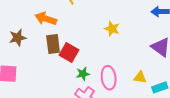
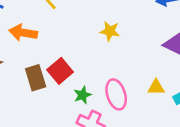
brown rectangle: (53, 44) -> (36, 78), moved
red square: (69, 52) -> (60, 71), turned 30

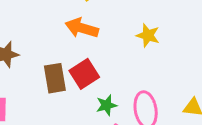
orange arrow: (23, 33) -> (82, 28), moved

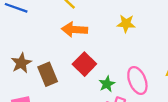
brown rectangle: (55, 78) -> (48, 74), moved

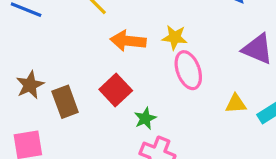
orange arrow: (74, 30) -> (128, 41), moved
pink ellipse: (137, 80) -> (188, 70), moved

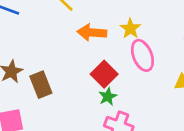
yellow star: (175, 37) -> (130, 29), turned 30
red square: (116, 90) -> (104, 74), moved

